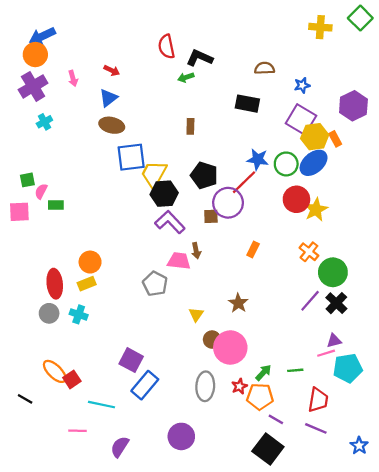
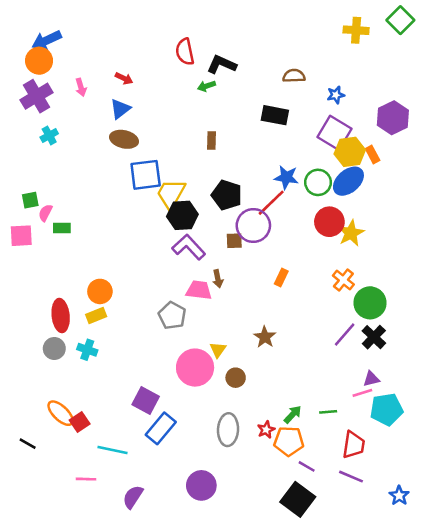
pink circle: (230, 348) -> (195, 368), moved

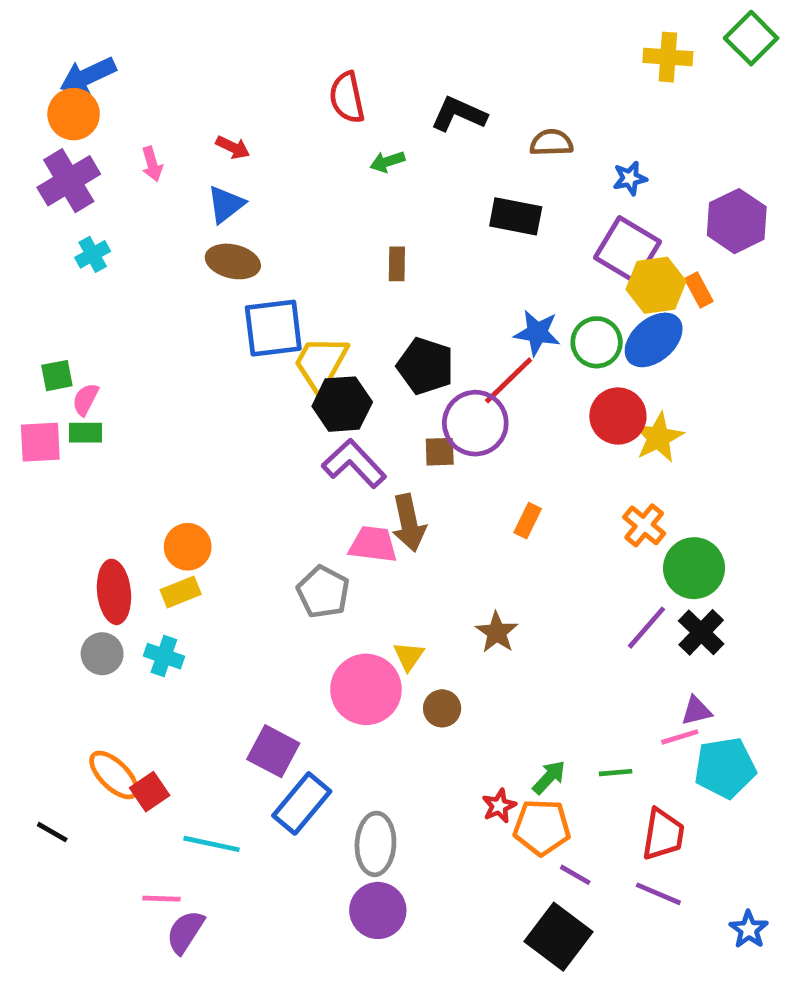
black L-shape: (222, 64) -> (459, 114), moved
green rectangle: (62, 228) -> (85, 433), moved
brown arrow: (218, 279) -> (409, 523), size x1.6
gray ellipse: (228, 430) -> (375, 844), moved
purple semicircle: (133, 497) -> (185, 932), moved

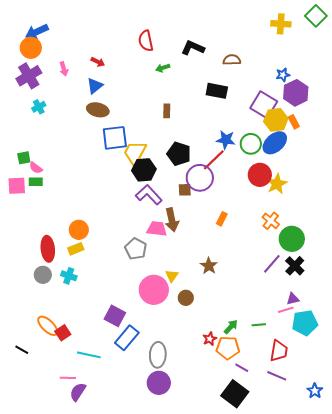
blue star: (630, 178) -> (283, 75), moved
purple hexagon: (737, 221) -> (296, 93), moved
pink semicircle: (85, 399) -> (36, 168), turned -80

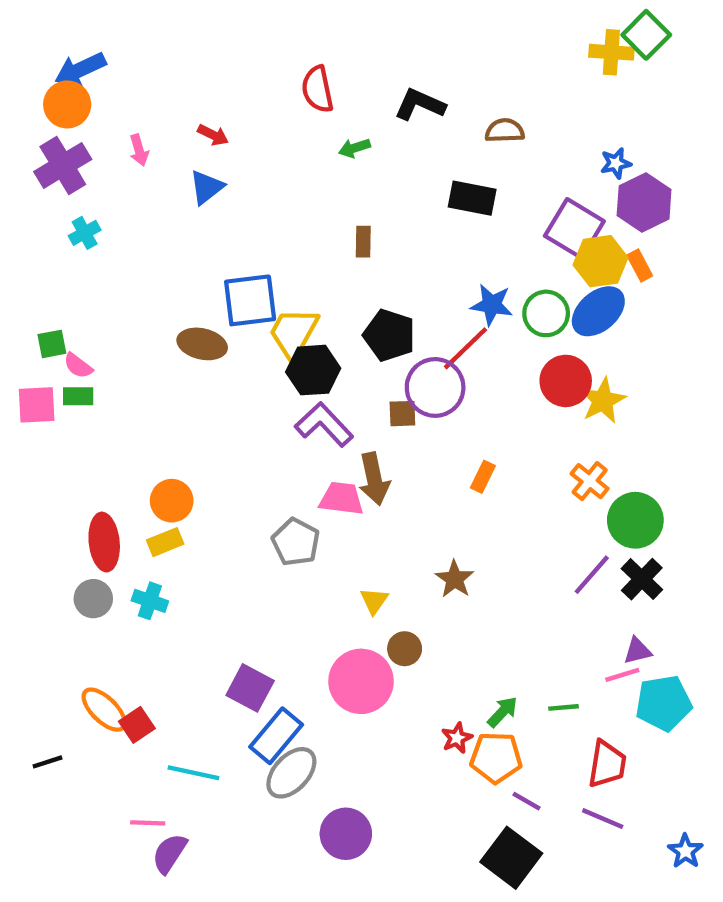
green square: (316, 16) -> (646, 35), moved
brown ellipse: (98, 110) -> (202, 344), moved
pink circle: (154, 290) -> (361, 681), moved
black line: (22, 350) -> (48, 762), turned -48
gray ellipse: (158, 355) -> (291, 773), moved, turned 40

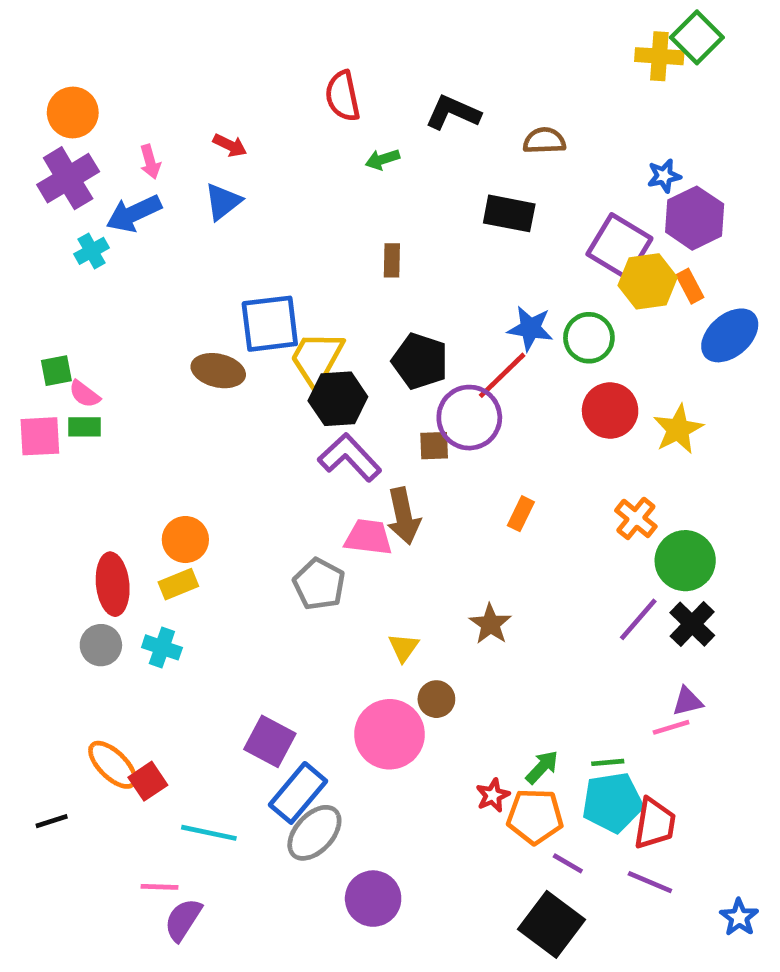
blue arrow: (80, 70) -> (134, 213), moved
blue ellipse: (598, 311) -> (730, 335), moved
yellow star: (603, 401) -> (678, 429), moved
cyan pentagon: (664, 703) -> (612, 802), moved

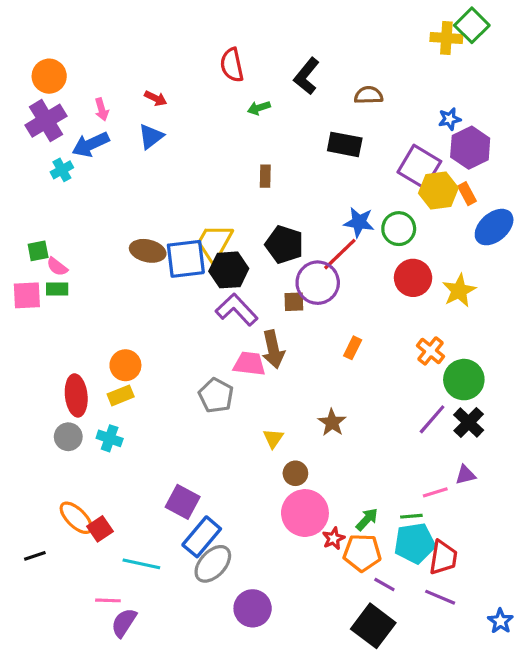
black L-shape: (453, 113) -> (307, 76), turned -75
blue square: (270, 324) -> (186, 259), moved
pink line: (671, 727) -> (435, 492), moved
pink circle: (390, 734) -> (305, 513), moved

